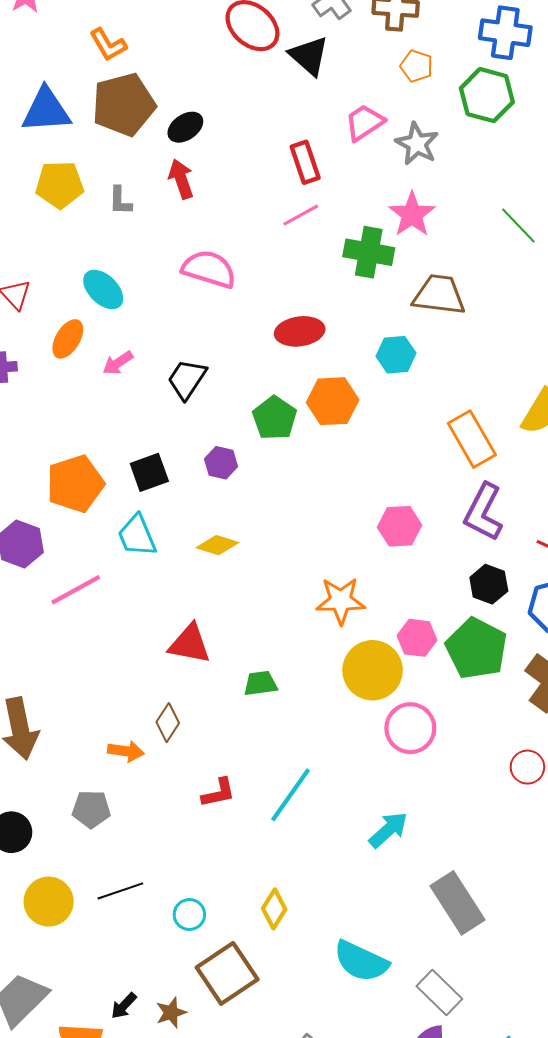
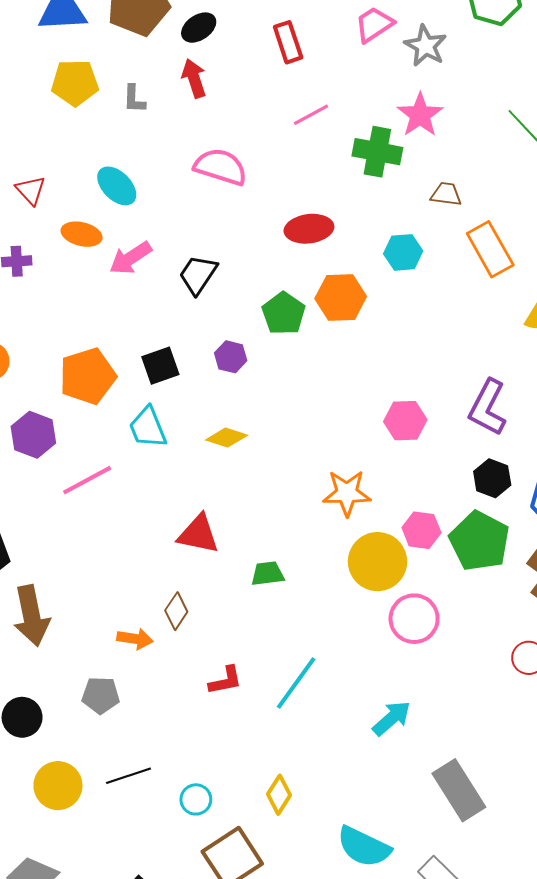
red rectangle: (305, 162) -> (288, 42), moved
brown trapezoid: (439, 295) -> (446, 194), size x0.6
orange ellipse: (68, 339) -> (82, 234), turned 72
pink arrow: (118, 363) -> (130, 258), size x1.4
orange rectangle: (472, 439) -> (490, 249), moved

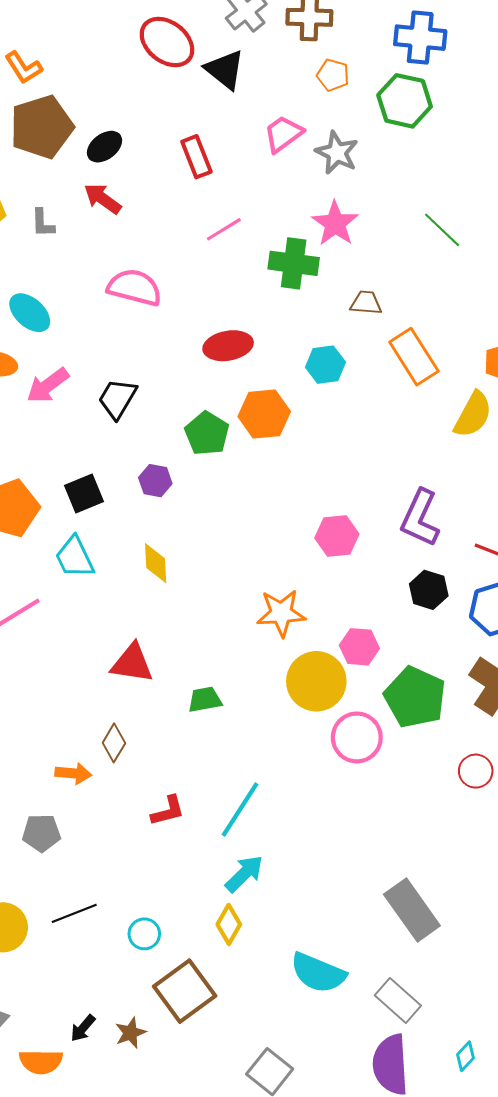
red arrow: (194, 78) -> (103, 199), turned -33
yellow diamond: (227, 438) -> (156, 563), turned 72
green pentagon: (479, 541) -> (415, 697), moved
cyan arrow: (392, 718) -> (244, 874), moved

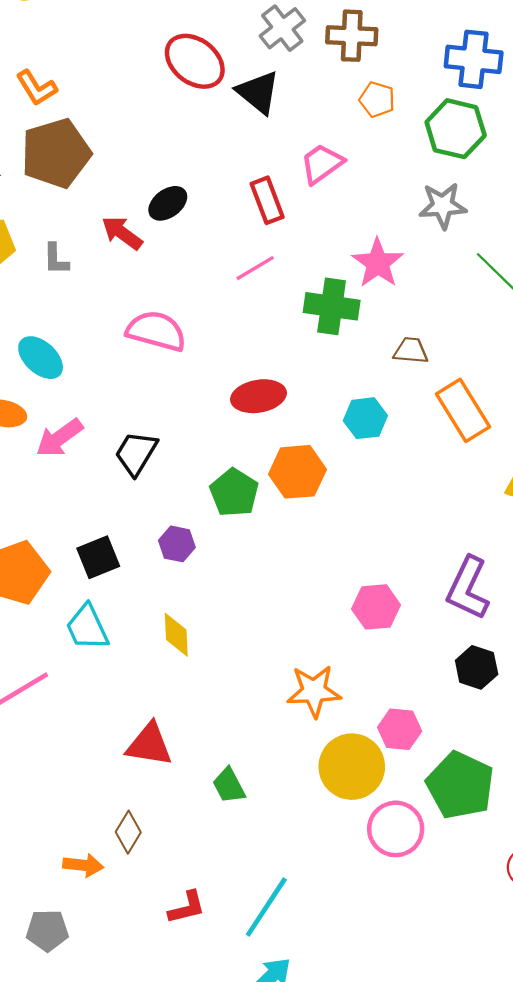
black ellipse: (105, 147) -> (168, 203), moved
gray star: (337, 153) -> (443, 206), moved, turned -30
red rectangle: (196, 157) -> (267, 200), moved
green trapezoid: (205, 700) -> (229, 786), turned -108

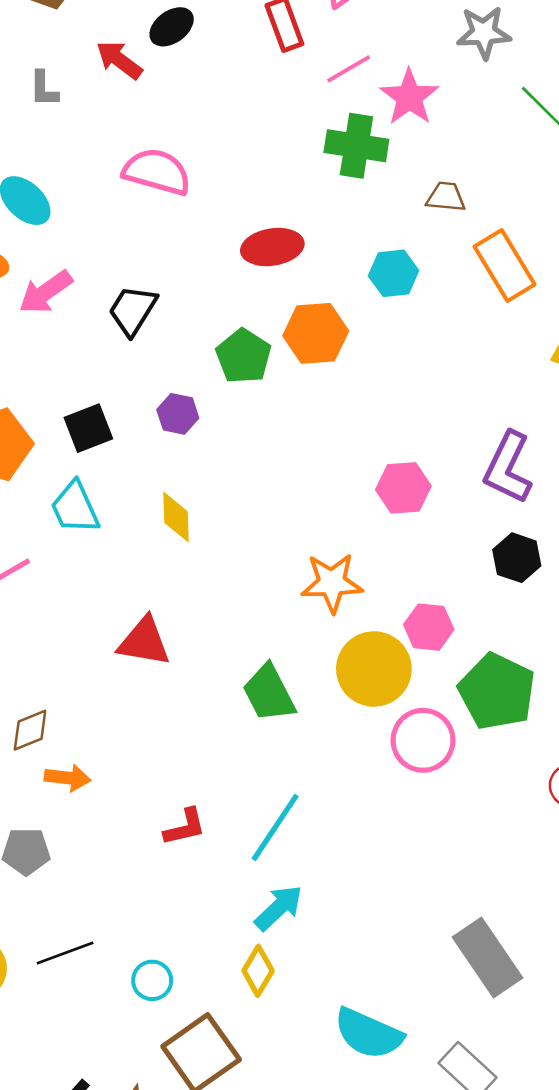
pink line: (255, 268) -> (349, 69), moved
green trapezoid: (229, 786) -> (269, 693), moved, size x1.4
brown diamond: (128, 832) -> (30, 730), moved, turned 36

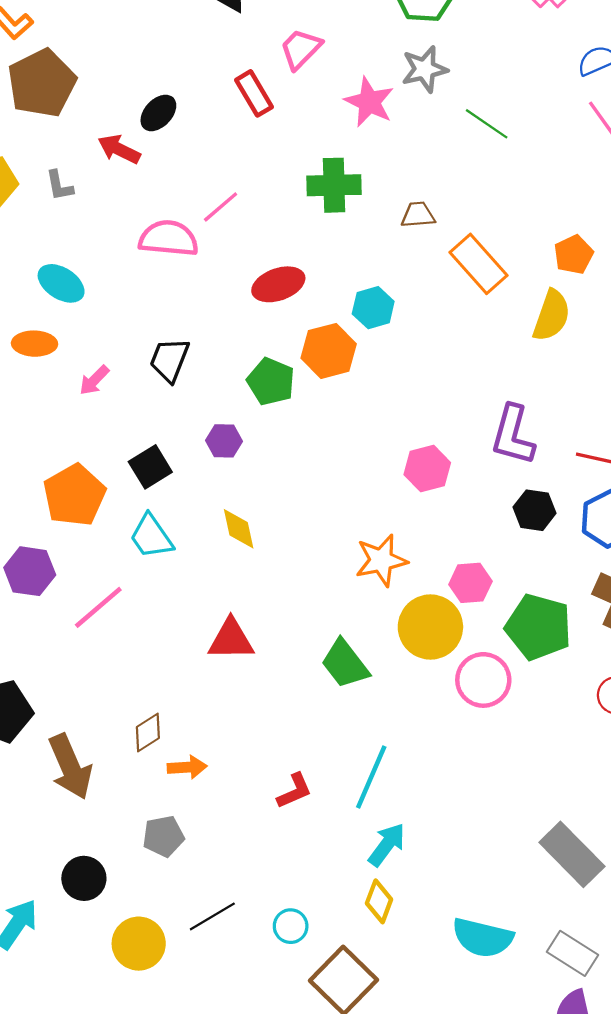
pink line: (349, 69) -> (221, 207), moved
pink star: (409, 97) -> (369, 102), moved
cyan hexagon: (394, 273) -> (373, 308), moved
pink arrow: (46, 292) -> (94, 380), moved, size x0.7

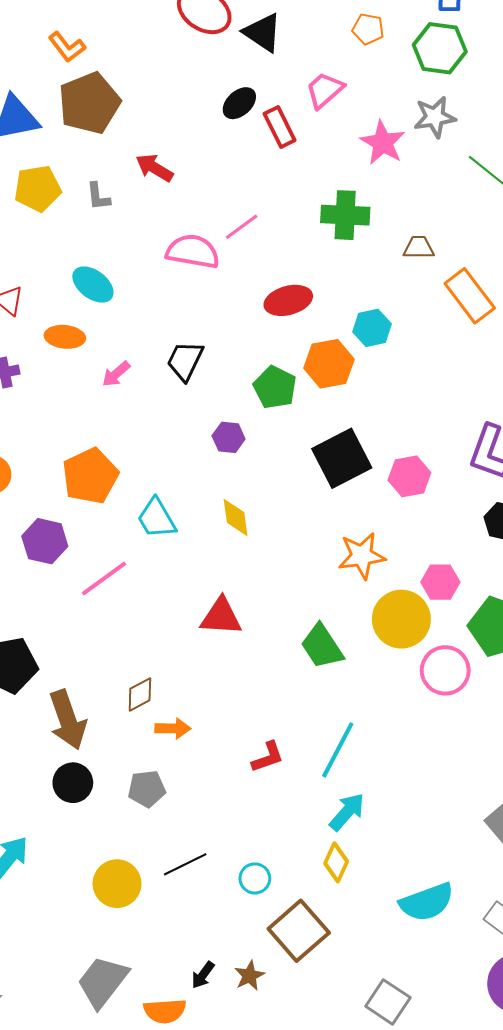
black ellipse: (158, 113) -> (239, 103), moved
black square: (150, 467) -> (342, 458), moved, size x1.5
black circle: (84, 878) -> (73, 783), moved
cyan semicircle: (483, 938) -> (427, 902), turned -38

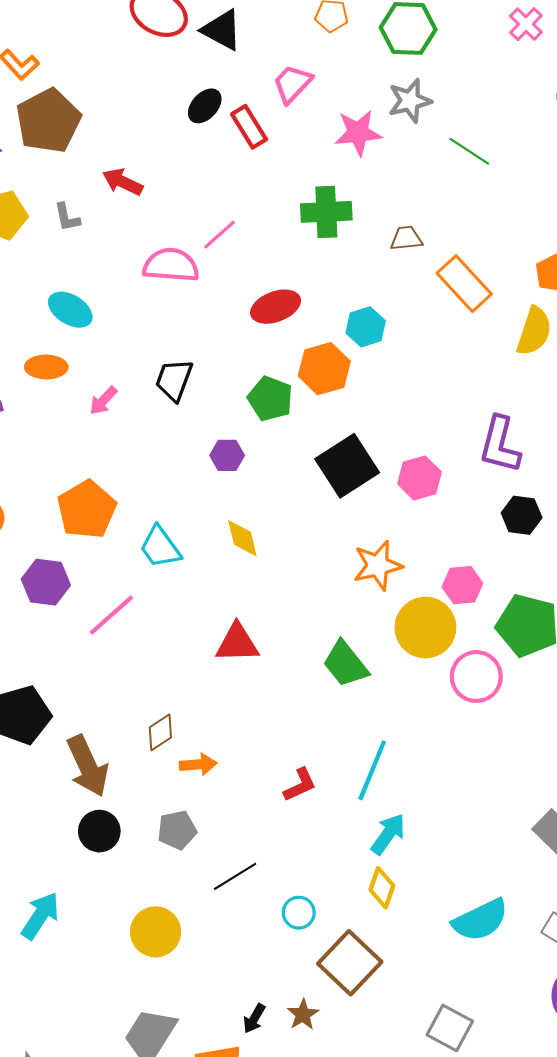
pink star: (383, 143) -> (358, 133), turned -30
black line: (185, 864) -> (235, 876), moved

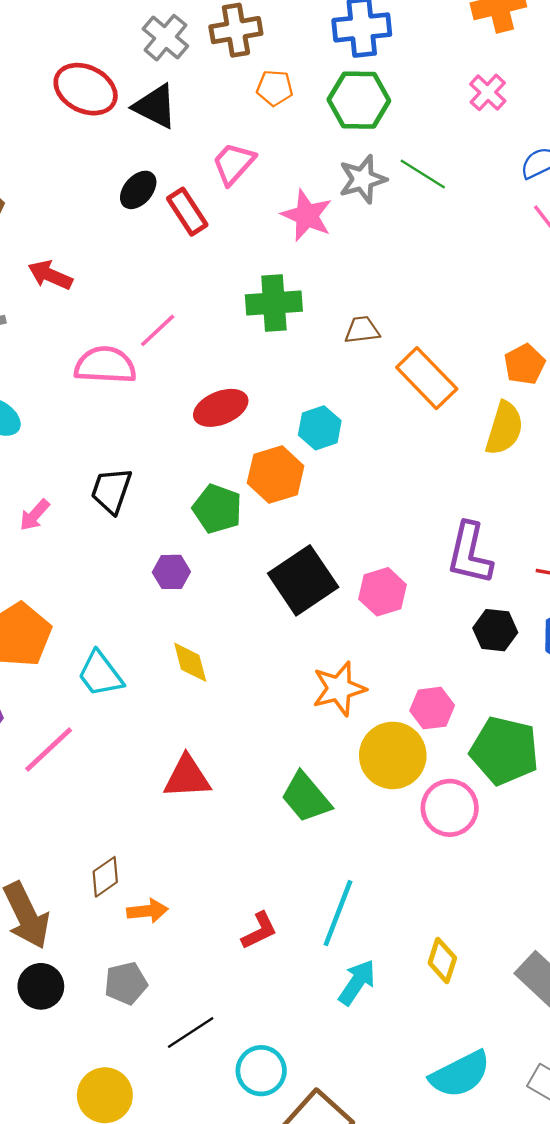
pink star: (358, 133) -> (307, 215), turned 30
green line: (469, 151) -> (423, 174), moved
yellow diamond: (382, 888) -> (442, 961), moved
cyan circle: (299, 913) -> (261, 1071), size x1.4

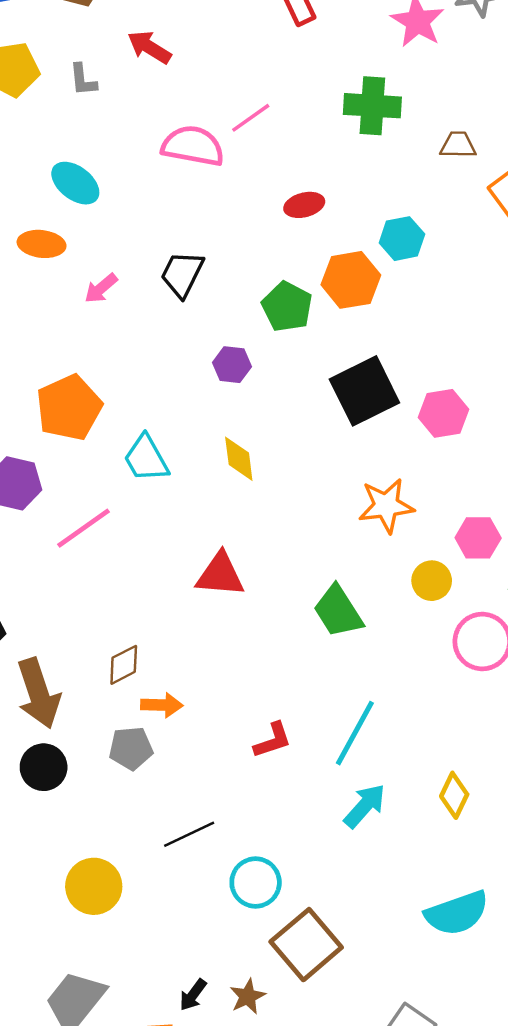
red ellipse: (221, 408) -> (304, 205), size x0.7
yellow circle: (393, 755) -> (432, 581), size x0.6
gray pentagon: (126, 983) -> (131, 748), moved

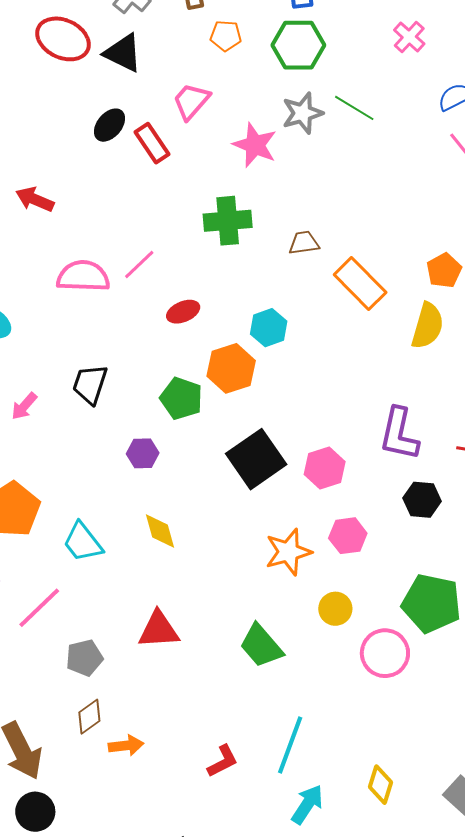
pink line: (251, 118) -> (139, 265), moved
pink hexagon: (478, 538) -> (348, 536), moved
gray pentagon: (131, 748) -> (84, 658), moved

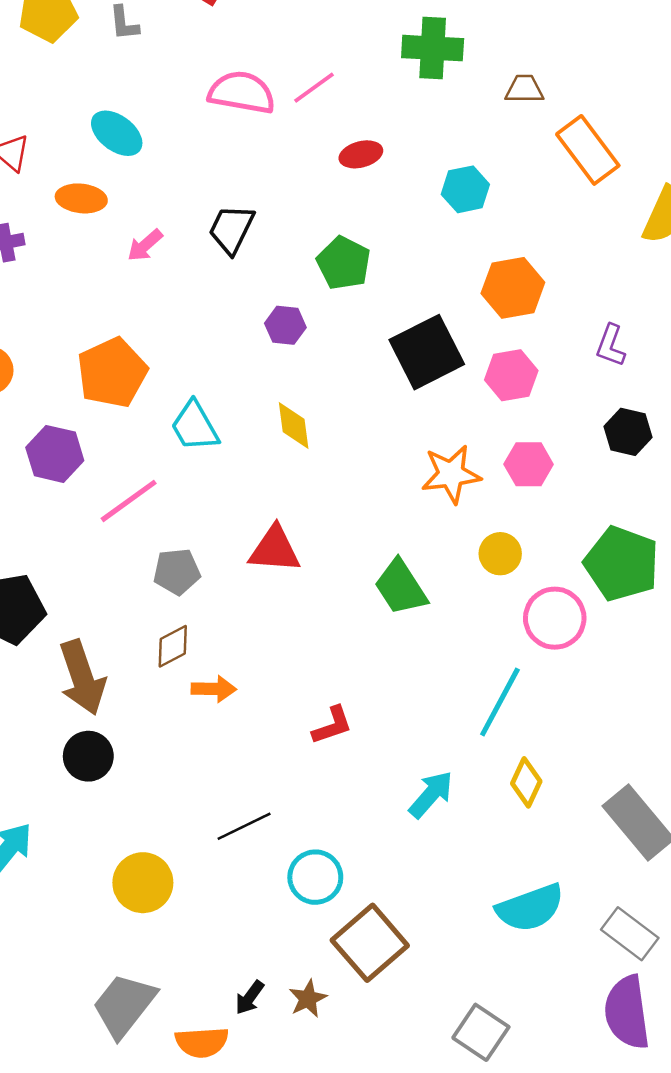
orange hexagon: (231, 368) -> (513, 288), moved
purple L-shape: (399, 434) -> (611, 345), size x0.6
cyan line: (290, 745) -> (500, 702), moved

